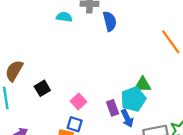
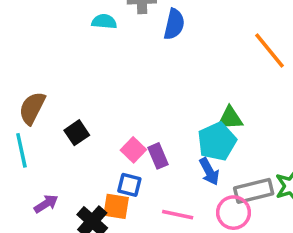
blue semicircle: (110, 21) -> (174, 24), turned 30
purple rectangle: (113, 108) -> (158, 156), moved

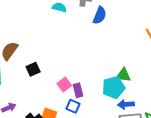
blue arrow: (209, 172) -> (126, 104), moved, turned 105
blue square: (129, 185) -> (73, 106), moved

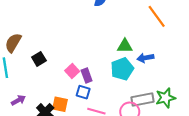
green triangle: (123, 75) -> (125, 46), moved
blue arrow: (126, 104) -> (145, 58), moved

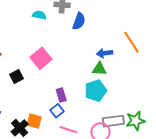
blue arrow: (145, 58) -> (105, 53), moved
pink square: (72, 71) -> (41, 58), moved, size x1.5
blue square: (83, 92) -> (57, 111), turned 32

